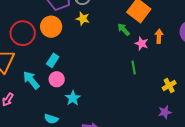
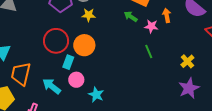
orange circle: (51, 27) -> (84, 45), moved
red circle: (23, 33) -> (56, 41), moved
purple star: (165, 112) -> (189, 88), size x1.5

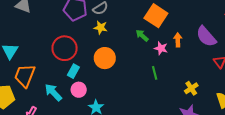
orange circle: (84, 45) -> (105, 58), moved

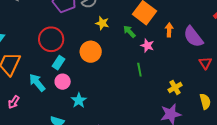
yellow star: (101, 28) -> (102, 23), moved
orange arrow: (178, 40) -> (169, 30), moved

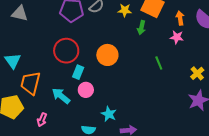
yellow star: (102, 23) -> (125, 10), moved
green arrow: (129, 32) -> (141, 28), turned -112
pink star: (147, 46) -> (177, 37), moved
cyan star: (79, 100) -> (109, 114), moved

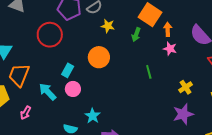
yellow star: (125, 10) -> (108, 26), moved
orange arrow: (180, 18) -> (168, 29), moved
red circle: (66, 51) -> (50, 35), moved

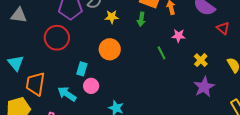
pink star: (170, 49) -> (179, 36), moved

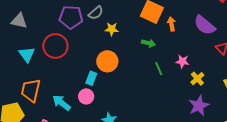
green arrow: (141, 19) -> (148, 43), moved, turned -88
pink star: (179, 36) -> (182, 61), moved
cyan triangle: (16, 63) -> (27, 55), moved
cyan rectangle: (82, 69) -> (91, 78), moved

